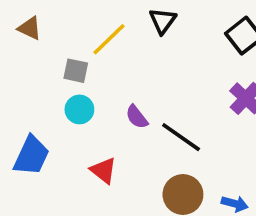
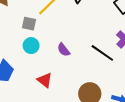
black line: (181, 137) -> (102, 53), moved

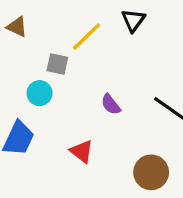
cyan circle: (31, 46) -> (40, 93), moved

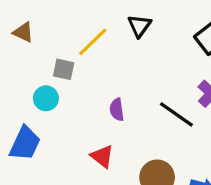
purple semicircle: (111, 104) -> (117, 110), turned 30
red triangle: (82, 151) -> (102, 156), moved

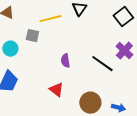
yellow line: (93, 42) -> (50, 19), turned 30
cyan circle: (46, 98) -> (10, 49), moved

